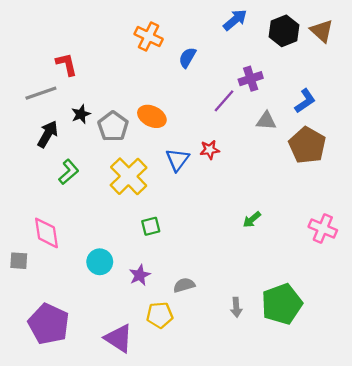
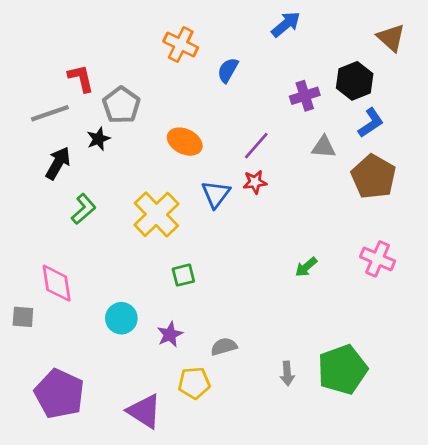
black hexagon: (284, 31) -> (355, 81), moved
purple line: (224, 101) -> (256, 146), moved
gray pentagon: (113, 126) -> (121, 105), moved
pink cross: (323, 228) -> (378, 259), moved

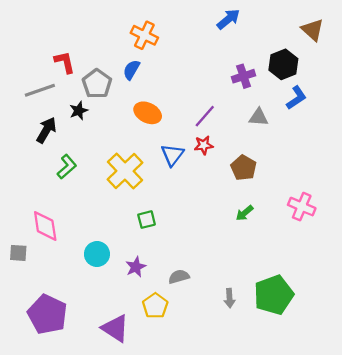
blue semicircle: (228, 70) -> (131, 70), moved
brown pentagon: (374, 177) -> (244, 168), moved, size x0.7
yellow pentagon: (194, 383) -> (155, 306), turned -30

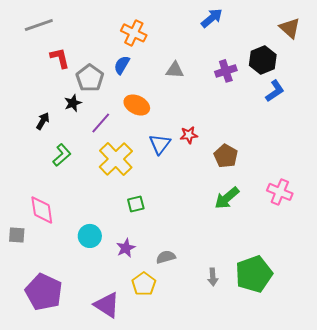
gray line: (40, 90) -> (39, 25), moved
purple line: (205, 116) -> (101, 123), moved
gray triangle: (259, 117) -> (175, 70), moved
black arrow: (46, 130) -> (43, 121), size x0.7
green arrow: (245, 213) -> (227, 198), size x1.5

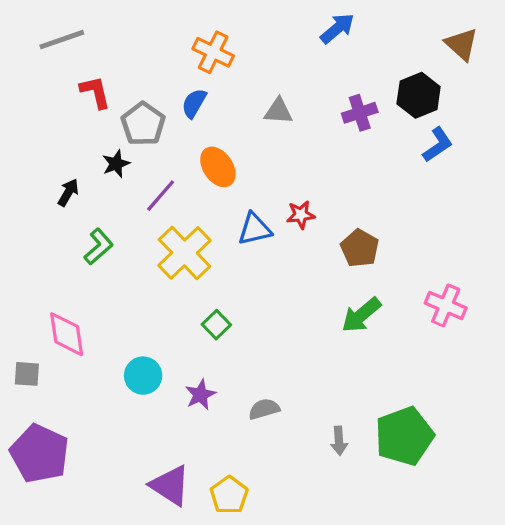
orange ellipse: (137, 105) -> (218, 167), turned 30
blue triangle: (160, 144) -> (255, 229), turned 40
green square: (136, 204) -> (216, 325), turned -30
yellow pentagon: (144, 284) -> (229, 495), moved
purple pentagon: (44, 292) -> (40, 454), moved

